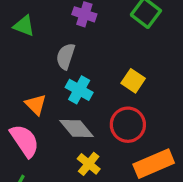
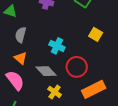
gray semicircle: (66, 56) -> (21, 35), moved
yellow square: (133, 81) -> (96, 34), moved
cyan cross: (79, 90) -> (57, 46), moved

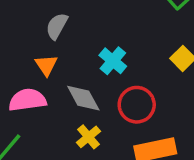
pink semicircle: (15, 80) -> (27, 100), turned -75

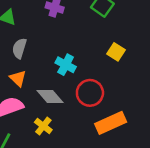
yellow cross: (89, 137) -> (43, 126), moved

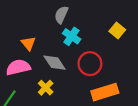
gray semicircle: (19, 48) -> (61, 15), moved

